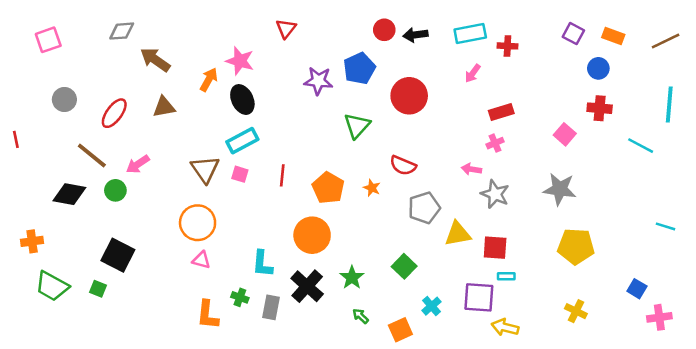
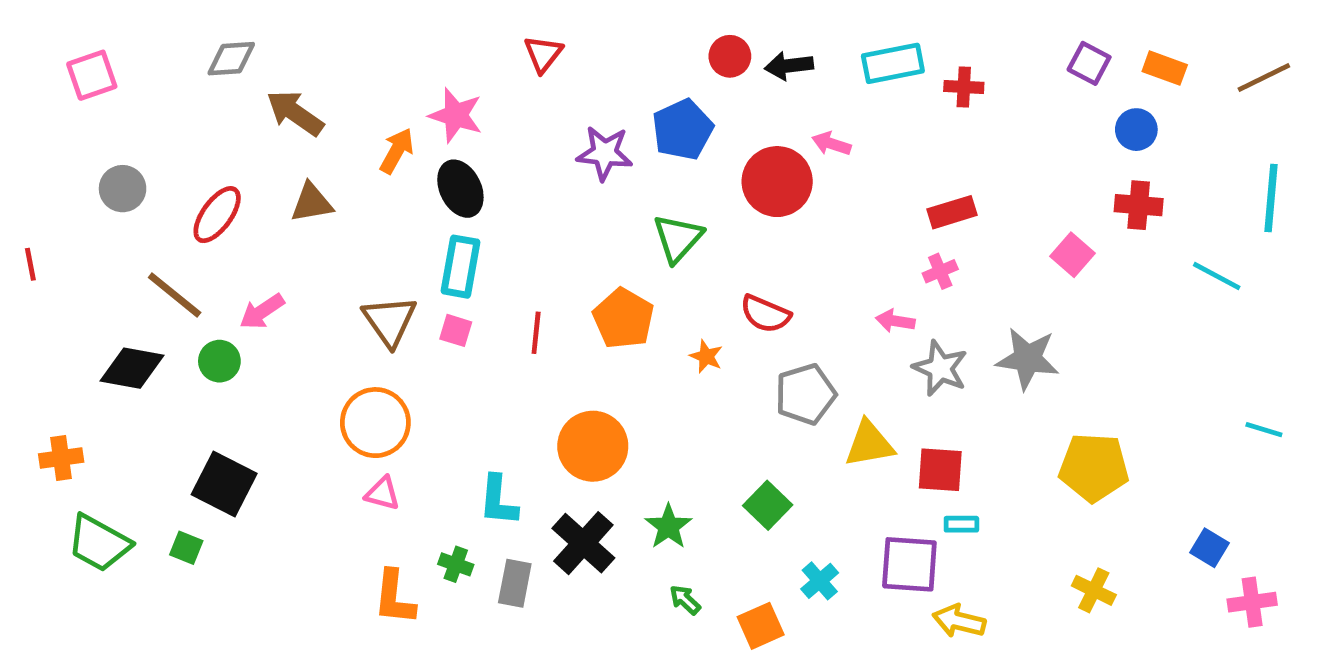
pink arrow: (473, 73) -> (831, 144), moved, turned 72
cyan rectangle: (242, 141) -> (460, 267), turned -52
orange pentagon: (328, 188) -> (624, 319), moved
gray star: (560, 189) -> (1028, 359), moved

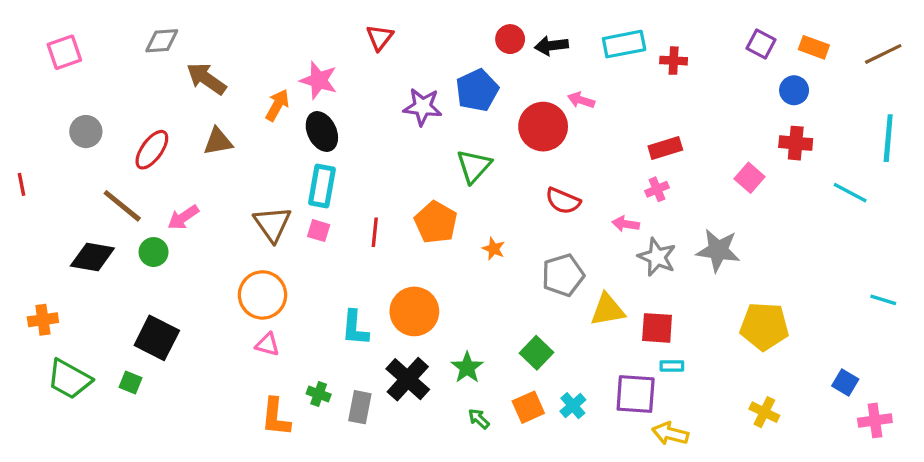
red semicircle: (765, 314) -> (563, 201), moved
cyan L-shape: (498, 501) -> (355, 328), moved
orange square: (761, 626) -> (528, 407), moved

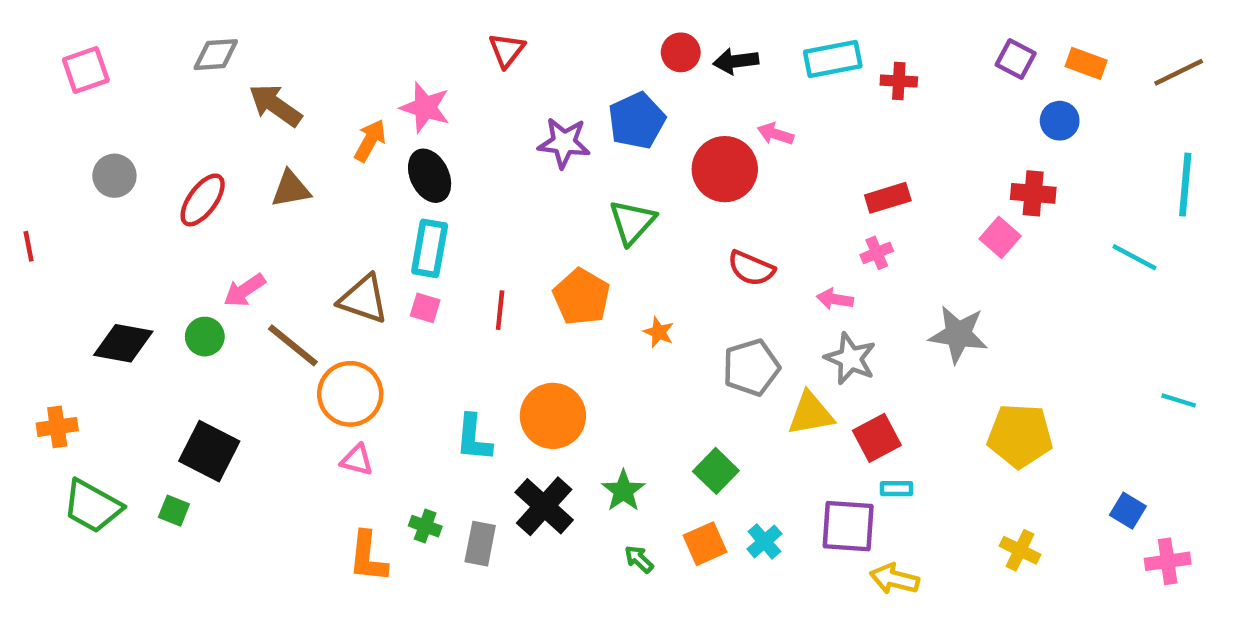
red cross: (796, 143) -> (1033, 193), moved
brown line: (122, 206) -> (293, 345), moved
brown triangle: (272, 224) -> (363, 299), turned -36
gray star: (657, 257) -> (850, 359), moved
red square: (657, 328) -> (877, 438), turned -32

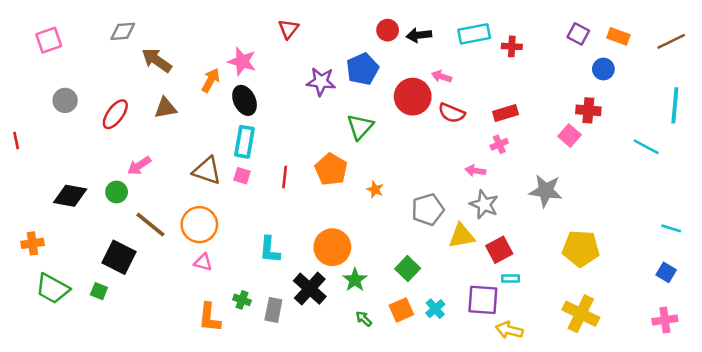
red semicircle: (751, 268) -> (452, 113), moved
brown line: (293, 345) -> (150, 225), moved
orange circle: (553, 416) -> (332, 247), moved
blue square: (1128, 511) -> (666, 272), moved
yellow cross: (1020, 550) -> (581, 314), size x1.6

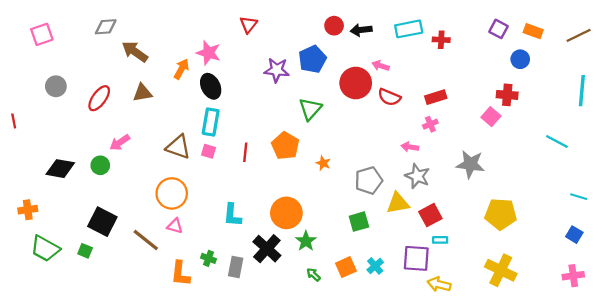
cyan line: (646, 147) -> (557, 141), moved
brown line: (150, 225) -> (146, 240), moved
green square: (408, 269) -> (359, 222), moved, turned 30

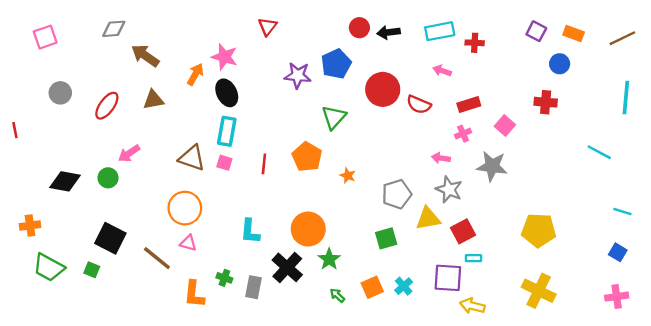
pink arrow: (381, 66) -> (442, 71), moved
pink square: (491, 117) -> (505, 125), moved
gray star: (470, 164) -> (492, 166), moved

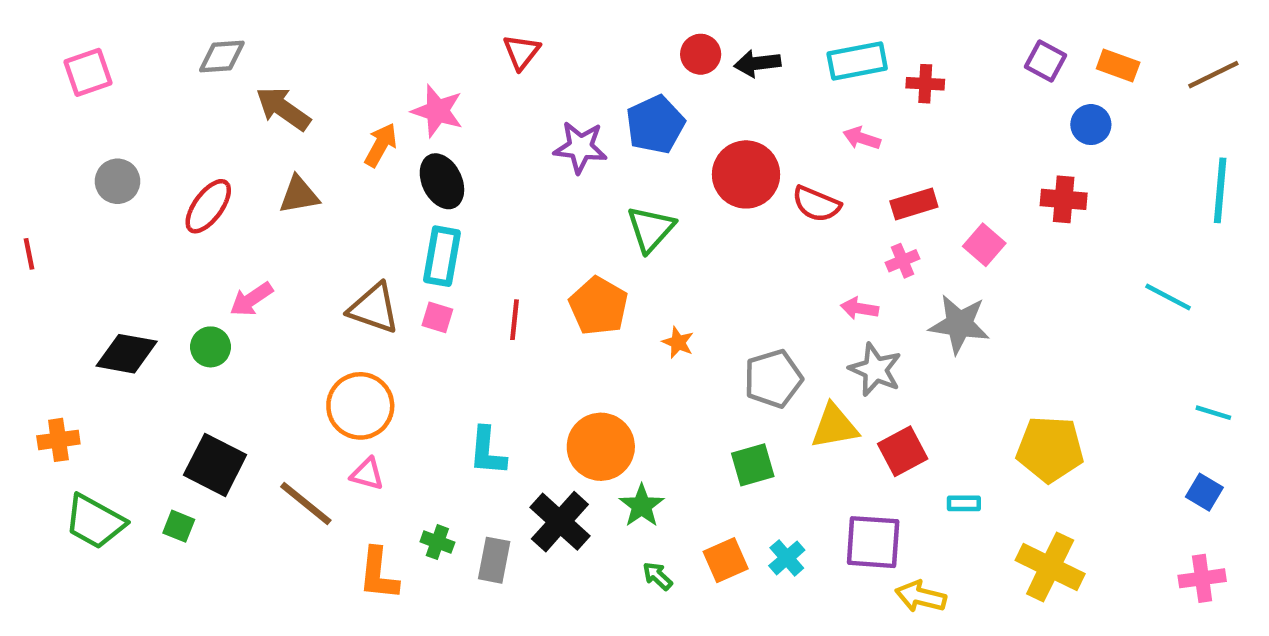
cyan rectangle: (473, 258) -> (964, 503), moved

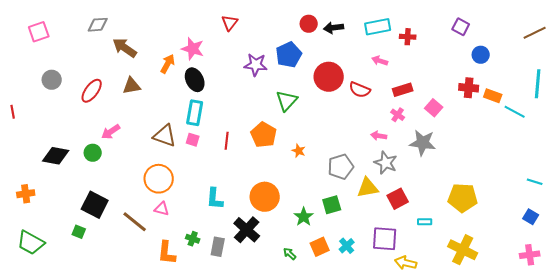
orange rectangle: (1118, 66) -> (493, 96), moved
pink cross: (903, 261) -> (398, 115), turned -32
cyan line: (1168, 297) -> (515, 112), moved
green star: (642, 506) -> (304, 217), moved
green trapezoid: (95, 522) -> (31, 243), moved

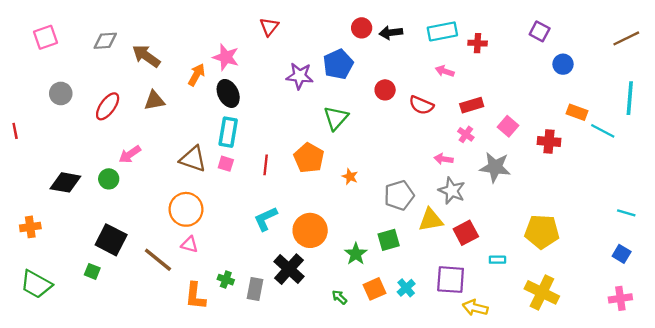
gray diamond: (98, 25) -> (105, 41), moved
red circle: (329, 77) -> (385, 90), size x0.6
red cross: (469, 88) -> (549, 141), moved
cyan L-shape: (215, 199) -> (266, 219), moved, turned 60

